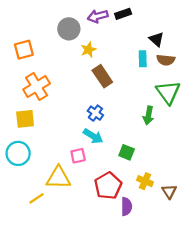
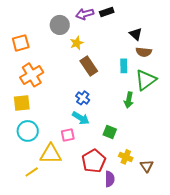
cyan rectangle: (143, 59) -> (124, 66), moved
green triangle: (168, 92) -> (146, 80), turned 30
cyan circle: (18, 153) -> (28, 131), moved

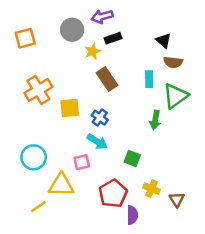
black rectangle: (107, 12) -> (113, 38), moved
orange square: (21, 43) -> (25, 38), moved
yellow square: (22, 103) -> (70, 108), moved

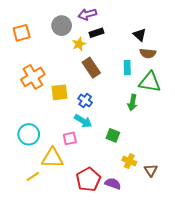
green triangle: (176, 96) -> (150, 82), turned 45
red pentagon: (113, 193) -> (88, 180), moved
purple semicircle: (132, 215) -> (113, 184), turned -70

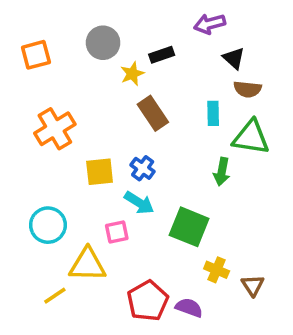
purple arrow: (87, 14) -> (210, 24), moved
yellow square: (60, 92) -> (100, 172), moved
green square: (113, 135) -> (189, 227), size x1.6

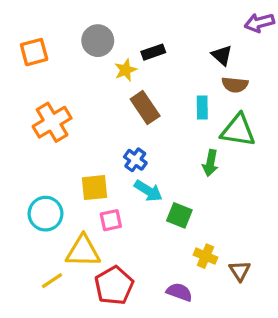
purple arrow: (210, 24) -> (259, 23), moved
yellow square: (100, 172) -> (94, 188), moved
cyan arrow: (139, 203) -> (148, 191), moved
green square: (189, 227) -> (179, 215), size x0.7
red pentagon: (148, 301) -> (114, 285), moved

